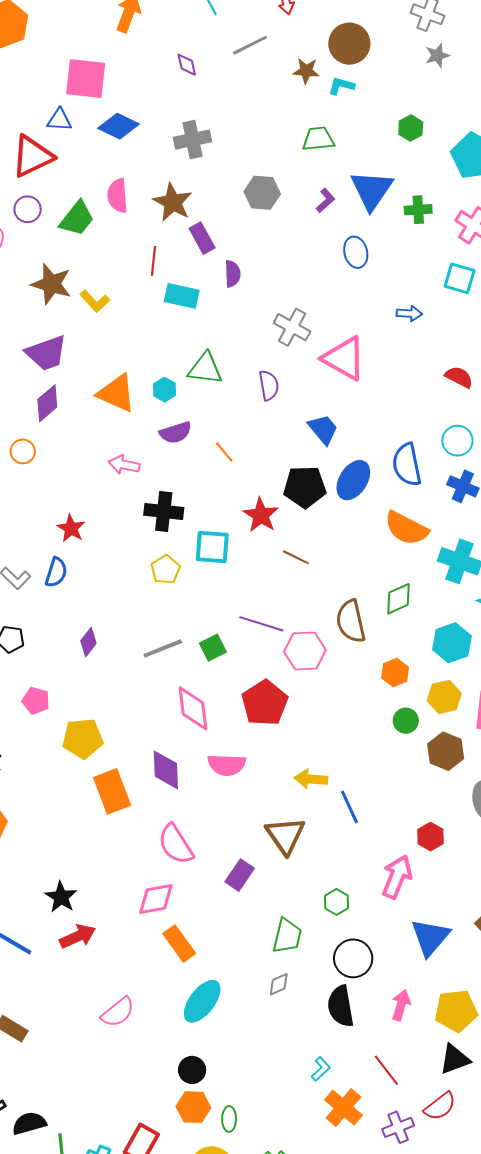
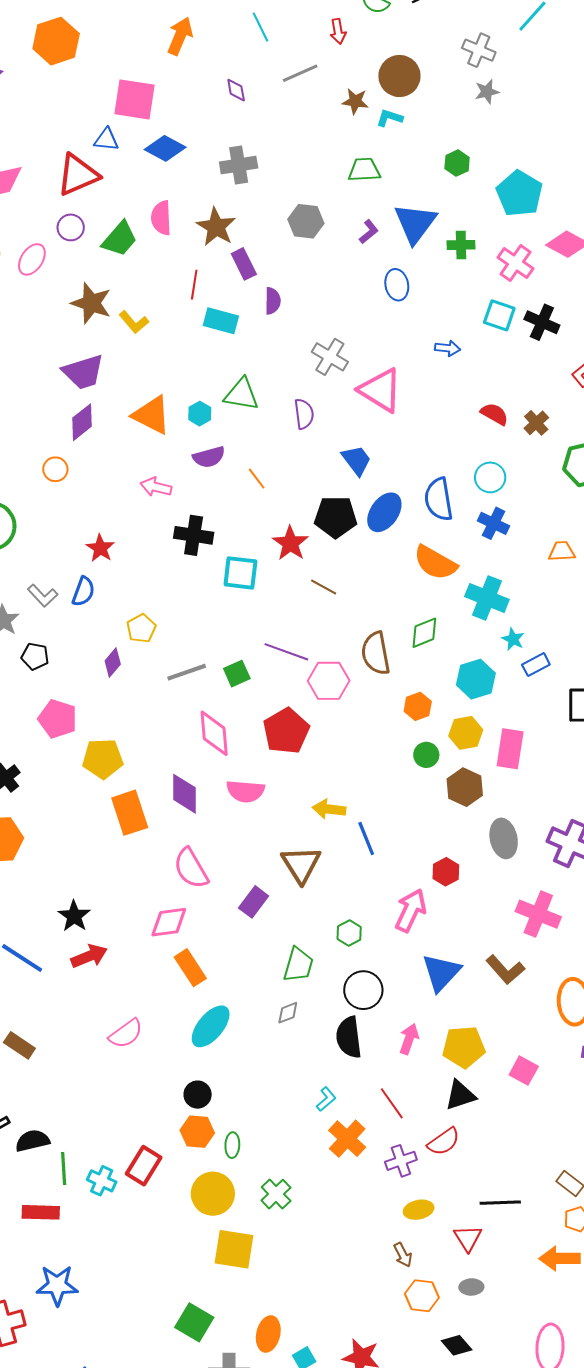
yellow pentagon: (166, 570) -> (141, 628), moved
pink pentagon: (36, 701) -> (58, 719), size x1.4

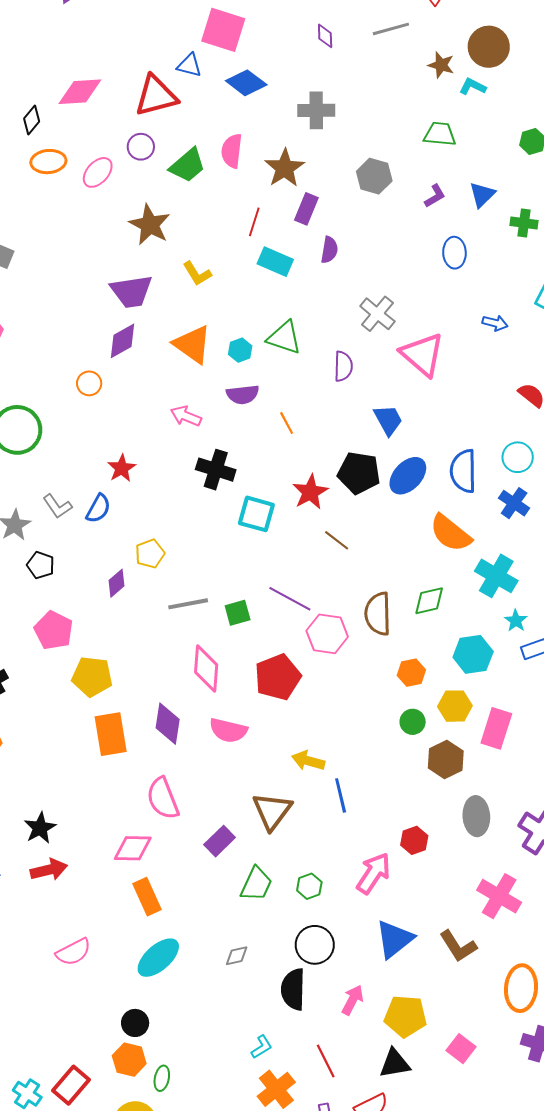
blue triangle: (415, 223) -> (482, 195), size x0.6
purple rectangle: (244, 264) -> (306, 209), turned 40
yellow L-shape: (134, 322) -> (197, 274), moved
green trapezoid: (298, 965) -> (256, 884), moved

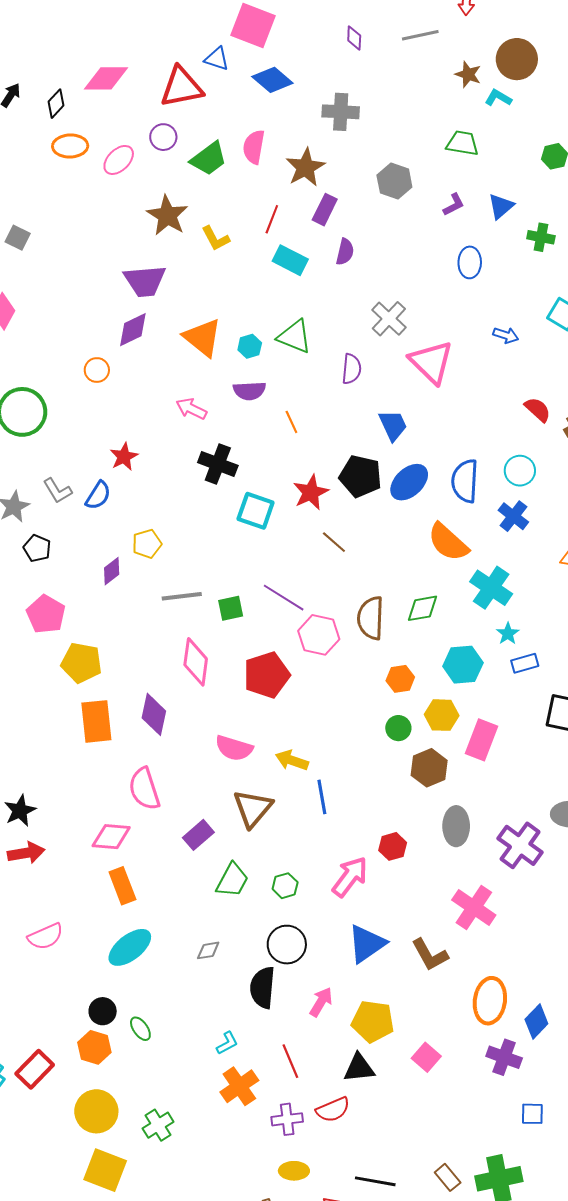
yellow L-shape: (197, 274) -> (216, 238), moved
pink semicircle: (228, 730) -> (234, 748), moved
green ellipse: (162, 1078) -> (140, 1029), moved, turned -50

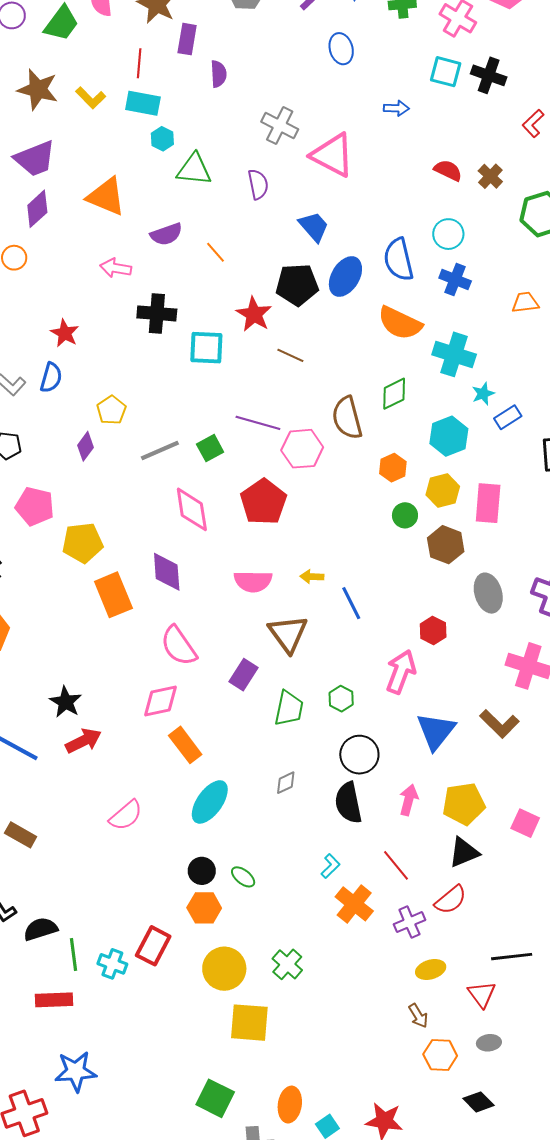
cyan rectangle: (290, 260) -> (143, 103), moved
cyan hexagon: (250, 346) -> (162, 139), moved
cyan star: (508, 634) -> (483, 394), turned 30
yellow arrow: (292, 760) -> (312, 577), size x0.7

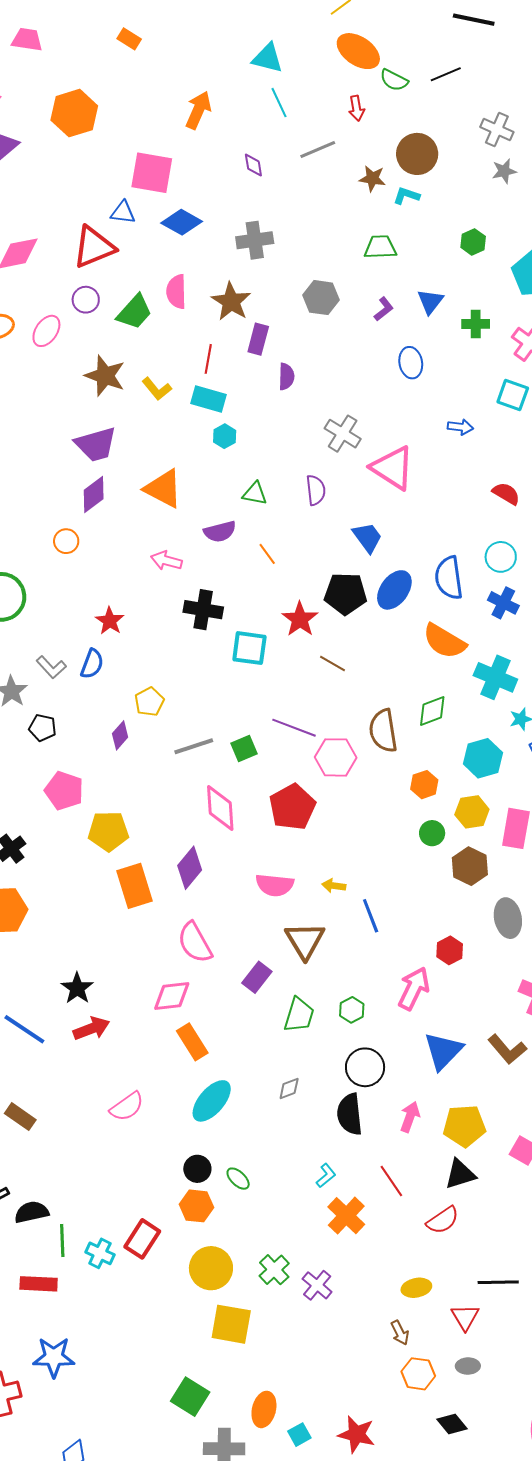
green triangle: (194, 169) -> (255, 494), moved, size x0.7
purple diamond: (167, 572) -> (190, 868), turned 39
purple cross: (409, 922) -> (317, 1285), moved, turned -32

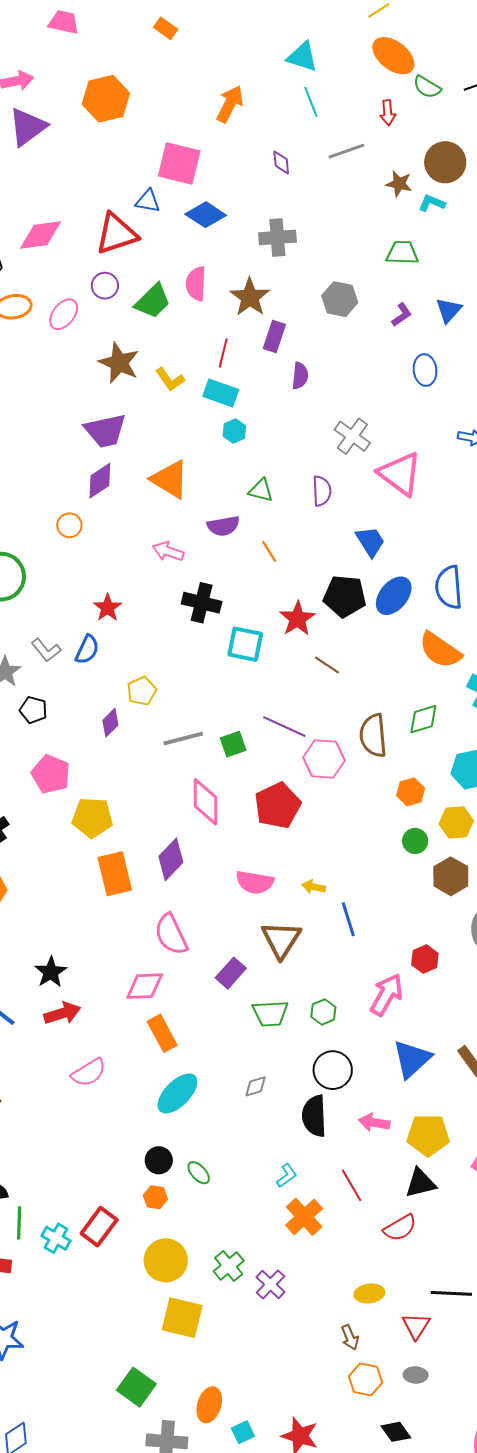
green trapezoid: (299, 1015) -> (270, 1013), turned 66
pink semicircle: (127, 1107) -> (89, 1073), moved
pink arrow: (410, 1117) -> (374, 1123), turned -104
orange hexagon: (196, 1206) -> (155, 1197), size x0.7

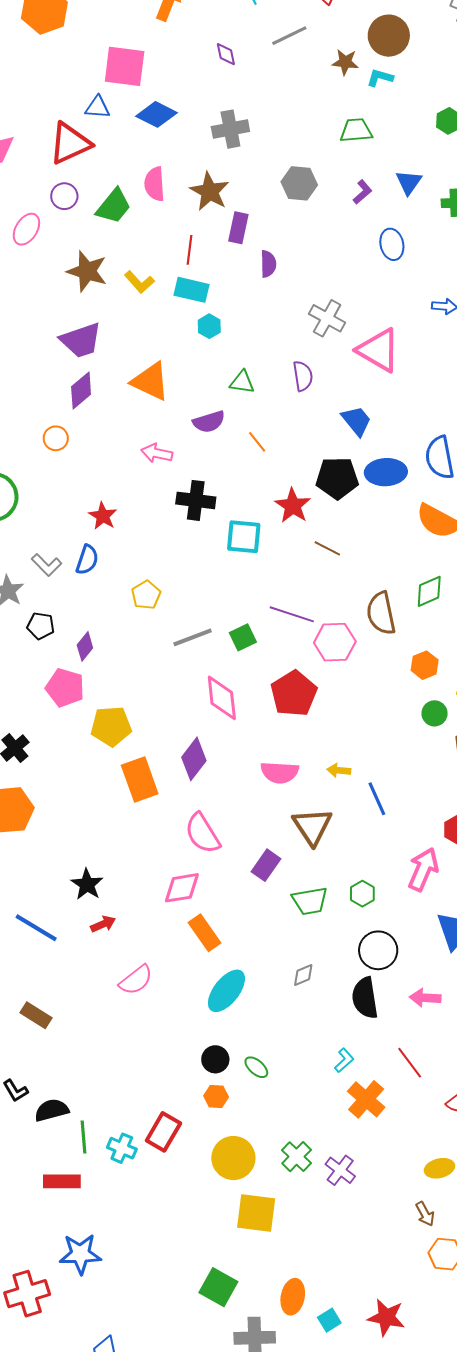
blue ellipse: (394, 596) -> (386, 472), turned 54
purple diamond: (110, 723) -> (85, 646), moved
red arrow: (62, 1013) -> (103, 924), size x0.7

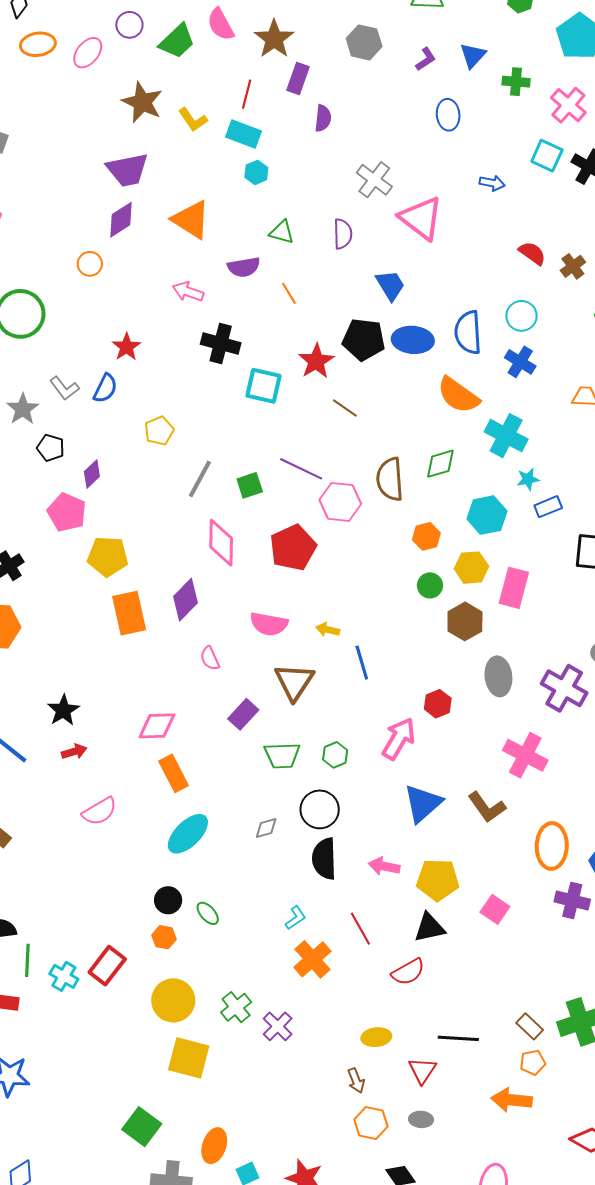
pink semicircle: (155, 184) -> (221, 24), turned -32
gray line: (193, 637) -> (200, 479), turned -48
pink semicircle: (202, 833) -> (210, 658), moved, size x0.6
black circle: (378, 950) -> (320, 809), moved

